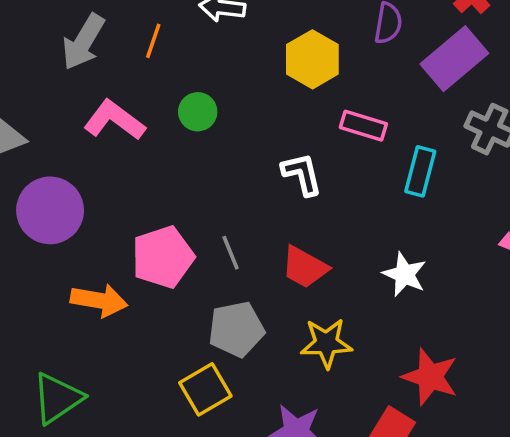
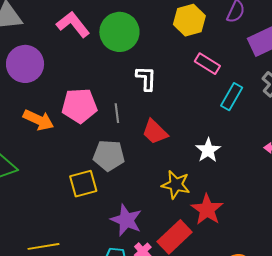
green circle: (198, 112) -> (119, 32), size x1.8
white L-shape: (302, 174) -> (146, 78), moved
yellow star: (326, 343) -> (176, 185), moved

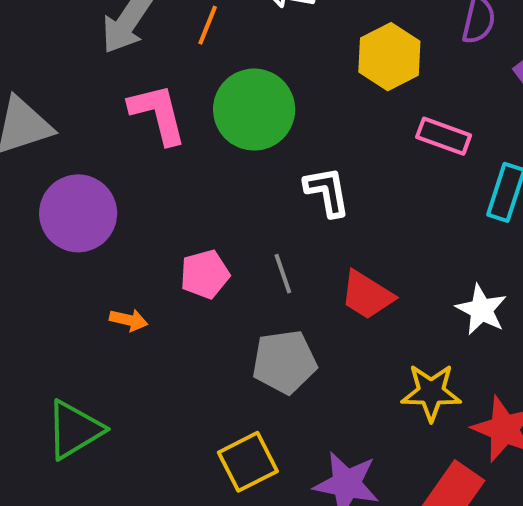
pink L-shape: (73, 24) -> (158, 114), turned 36
pink pentagon: (79, 106) -> (205, 274), size x0.7
orange arrow: (38, 120) -> (129, 320), size x0.6
yellow square: (83, 184) -> (248, 462), moved

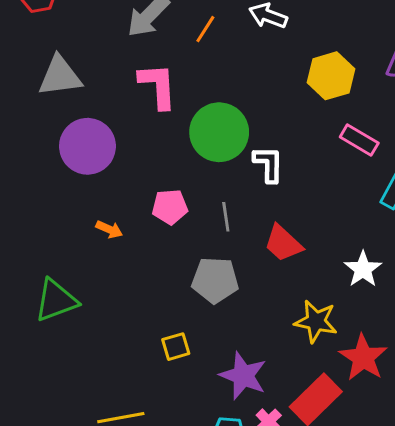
green circle: (254, 110) -> (219, 132), moved
yellow square: (248, 462) -> (176, 347), size x0.7

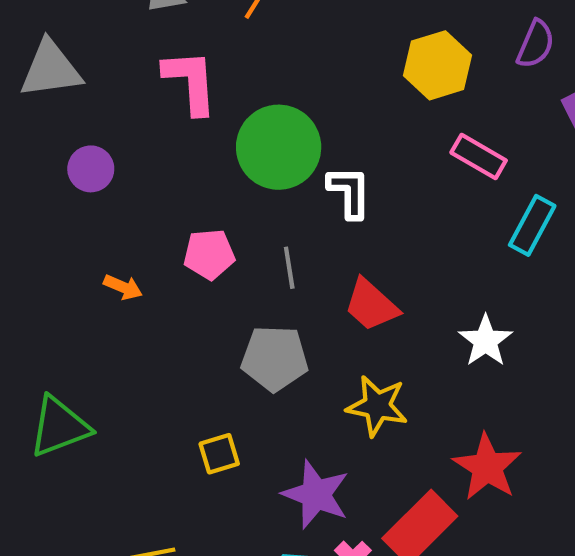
purple circle: (87, 146) -> (91, 169), size x0.6
green triangle: (56, 300) -> (59, 427), moved
yellow star: (316, 321) -> (377, 406), moved

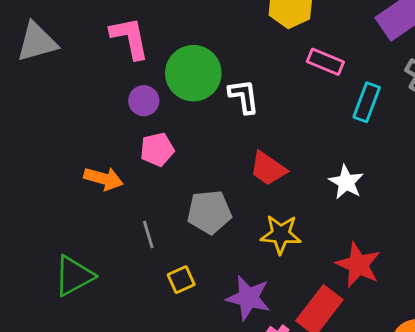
purple circle: (91, 169) -> (144, 101), moved
gray line: (289, 268) -> (148, 234), moved
orange arrow: (123, 287) -> (103, 179), size x1.5

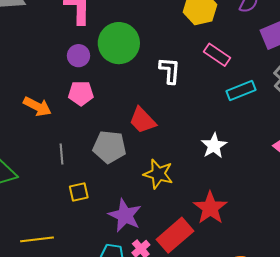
white L-shape: (244, 96) -> (170, 70), moved
cyan rectangle: (367, 102) -> (241, 91), turned 36
red trapezoid: (268, 169) -> (143, 120), moved

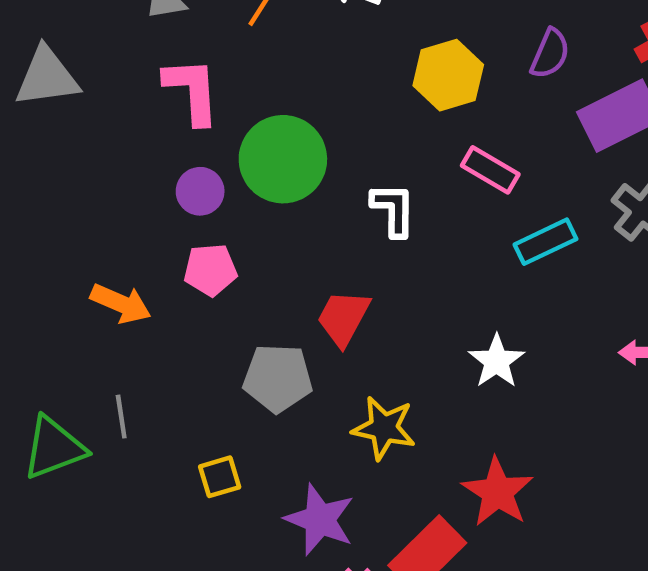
red trapezoid: (143, 120) -> (343, 318), turned 76
gray line: (62, 154) -> (121, 417), moved

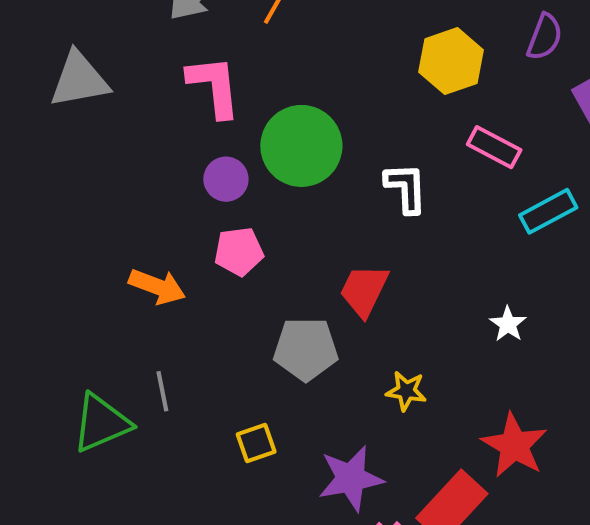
white star: (497, 361) -> (508, 324), size x0.7
yellow star: (384, 428) -> (406, 391), size x0.7
purple star: (320, 520) -> (351, 478), turned -30

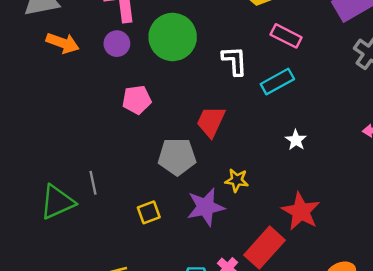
purple circle: (226, 179) -> (117, 44), moved
cyan rectangle: (548, 211) -> (277, 81), moved
orange arrow: (157, 286) -> (63, 43), moved
purple star: (351, 478) -> (206, 207), moved

